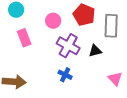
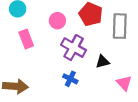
black triangle: (95, 51) -> (103, 62), moved

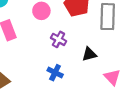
purple cross: (74, 48) -> (59, 39), size x0.6

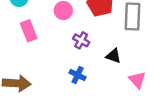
black triangle: (89, 54) -> (113, 56), turned 35

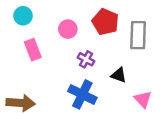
blue cross: (78, 75) -> (82, 94), size x1.6

